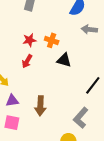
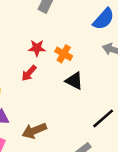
brown arrow: (40, 106) -> (34, 131), turned 54

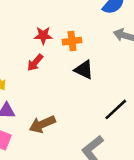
orange cross: (64, 54) -> (72, 41), turned -35

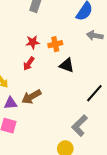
brown arrow: (42, 124) -> (31, 97), moved

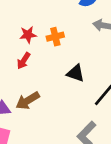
black triangle: (67, 65) -> (76, 73), moved

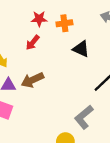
black triangle: (76, 73) -> (81, 49), moved

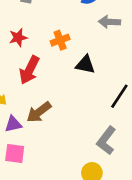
red star: (39, 19) -> (18, 38), moved
red arrow: (33, 43) -> (29, 70), size x1.5

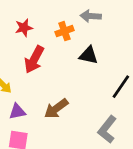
gray arrow: (109, 22) -> (91, 16), moved
brown arrow: (39, 112) -> (56, 109), moved

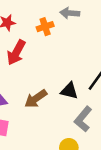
black triangle: (88, 55) -> (69, 91), moved

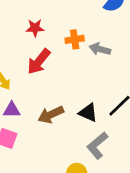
gray arrow: (70, 13) -> (100, 49), moved

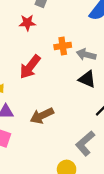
red star: (35, 28) -> (27, 23), moved
black triangle: (88, 113) -> (87, 79), moved

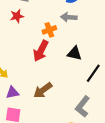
gray arrow: (86, 55) -> (69, 17), moved
red arrow: (30, 67) -> (41, 51), moved

